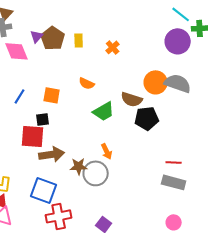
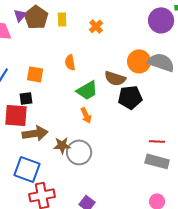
orange semicircle: (87, 83) -> (70, 62), turned 56
orange arrow: (107, 151) -> (86, 115), moved

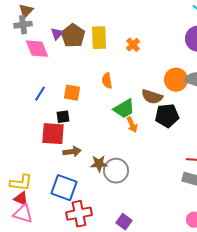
yellow rectangle: (62, 19) -> (99, 38), size x1.6
orange arrow: (86, 115) -> (132, 125), moved
brown arrow: (35, 133) -> (72, 152), size x0.7

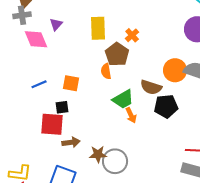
brown pentagon: (73, 36) -> (117, 54), moved
blue line: (40, 94) -> (39, 84), turned 35

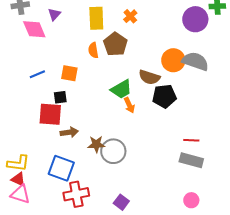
orange cross: (132, 35) -> (130, 16), moved
orange semicircle: (106, 71) -> (93, 50), moved

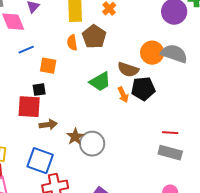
blue line: (37, 74) -> (26, 50), moved
orange arrow: (129, 105) -> (123, 95), moved
brown star: (96, 144) -> (75, 137), turned -30

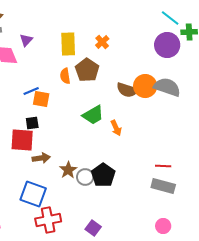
blue line: (26, 50) -> (31, 91), moved
brown semicircle: (128, 70) -> (127, 90), moved
black pentagon: (143, 89) -> (103, 175), moved, turned -30
gray circle: (92, 144) -> (85, 177), size x0.7

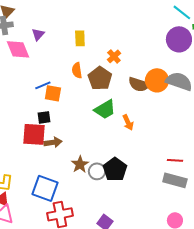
orange cross: (102, 42) -> (114, 56), moved
yellow rectangle: (68, 44) -> (80, 38), size x0.7
brown pentagon: (87, 70) -> (100, 78), moved
brown arrow: (41, 158) -> (53, 142), moved

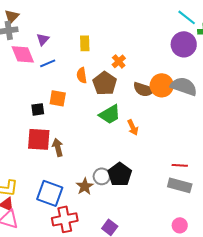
blue line: (43, 85) -> (48, 63), moved
black square: (44, 117) -> (38, 109), moved
brown arrow: (53, 142) -> (58, 147), turned -96
brown star: (80, 164) -> (85, 186), moved

